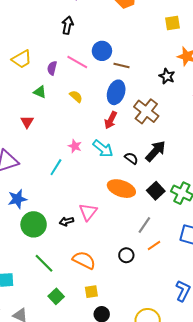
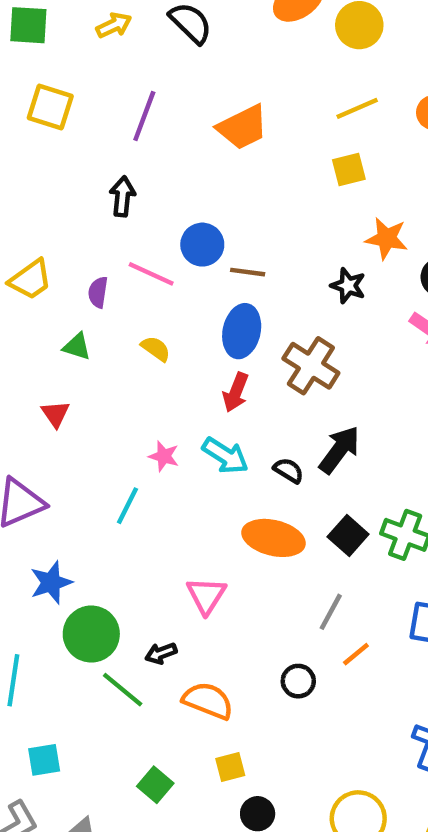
black arrow: (66, 221) -> (161, 653), moved
green line: (44, 263) -> (123, 690), moved

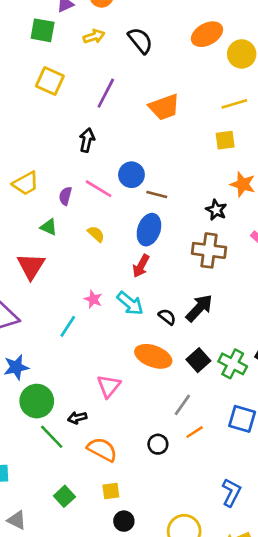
brown cross: (311, 366) -> (209, 250), moved, turned -32
red triangle: (55, 414) -> (31, 266), size x1.6

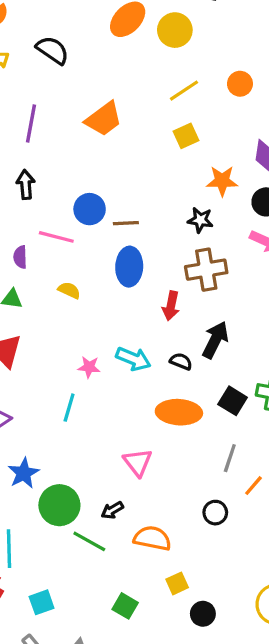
red arrow: (141, 266) -> (171, 306), moved

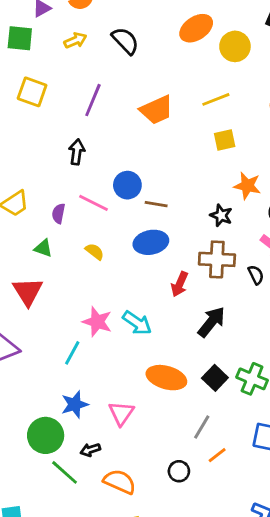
yellow line: (184, 91) -> (216, 99), moved
blue ellipse: (129, 267) -> (151, 242), turned 64
black semicircle: (181, 361) -> (256, 275), moved, turned 30
pink star: (89, 367) -> (97, 322), size x1.5
blue star: (24, 473) -> (75, 405), moved

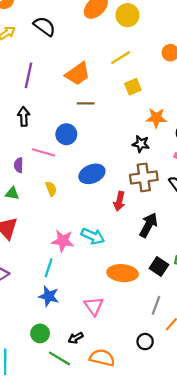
brown line: (156, 204) -> (86, 103), moved
yellow semicircle: (95, 252) -> (51, 189), turned 40
blue star: (75, 405) -> (49, 296), moved, turned -30
green circle: (46, 435) -> (40, 333), size x0.7

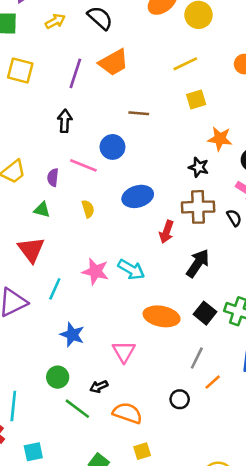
orange trapezoid: (78, 74) -> (114, 62), moved
cyan line: (49, 268) -> (55, 289), moved

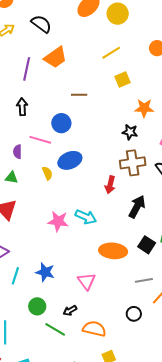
blue ellipse: (138, 196) -> (70, 160), moved
cyan line: (55, 289) -> (15, 276), moved
gray line: (197, 358) -> (144, 280), turned 60

